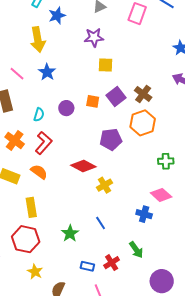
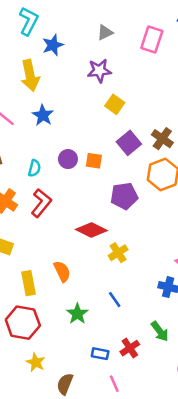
yellow square: (106, 65) -> (115, 104), turned 35
orange square: (93, 101) -> (94, 161), moved
orange semicircle: (39, 172) -> (62, 271), moved, turned 30

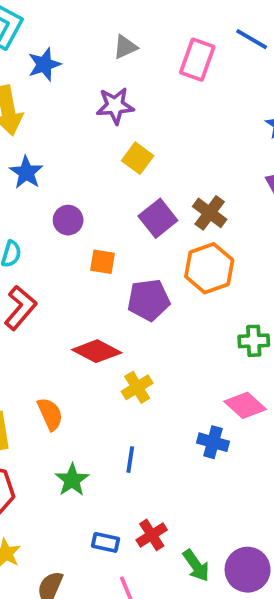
purple circle: (68, 159) -> (68, 220), moved
orange square: (94, 161) -> (103, 262), moved
blue line: (115, 300) -> (130, 460), turned 42
green arrow: (160, 331) -> (196, 565), moved

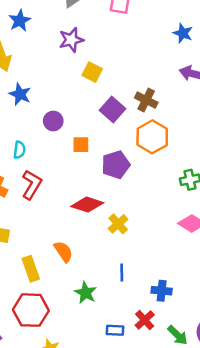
blue cross: (213, 442) -> (162, 291), moved

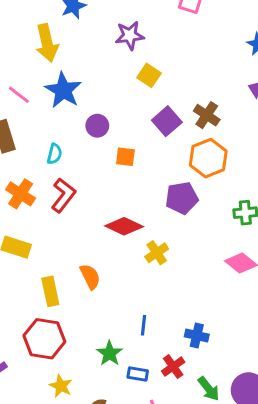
blue star: (20, 94) -> (63, 90), size x1.4
purple pentagon: (116, 165) -> (182, 198), moved
blue line: (122, 273) -> (143, 325), moved
green star: (86, 293) -> (110, 353), moved

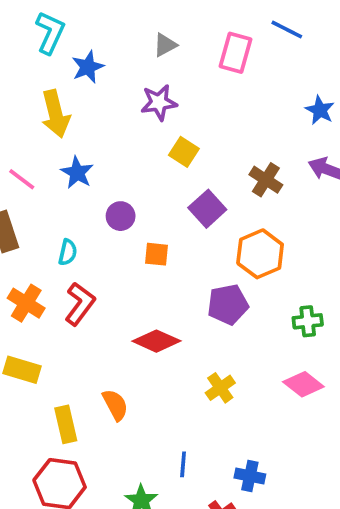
blue star: (63, 90) -> (77, 173), size x0.7
brown cross: (207, 115) -> (266, 180), moved
yellow cross: (157, 253) -> (220, 388), moved

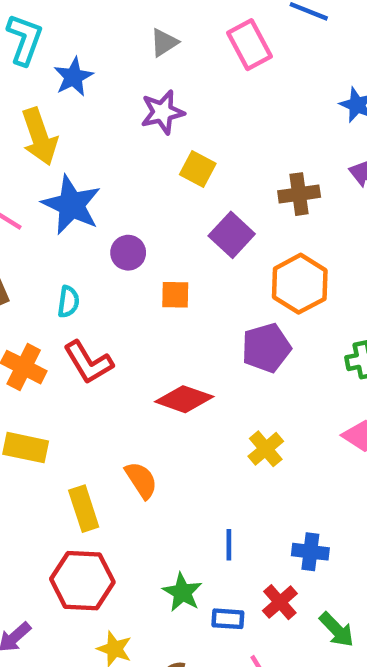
pink rectangle: (235, 53) -> (249, 45), turned -39
blue star: (77, 173) -> (71, 205), size x1.5
brown cross: (266, 180) -> (299, 194), turned -36
red L-shape: (80, 304) -> (88, 362), turned 117

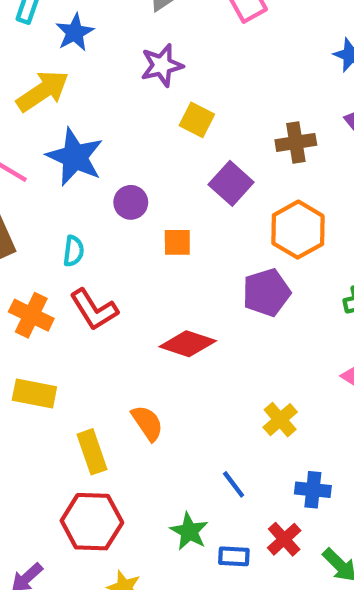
yellow arrow: (39, 137) -> (43, 91), turned -104
yellow cross: (266, 449) -> (280, 420), moved
blue line: (229, 545) -> (234, 484), turned -36

